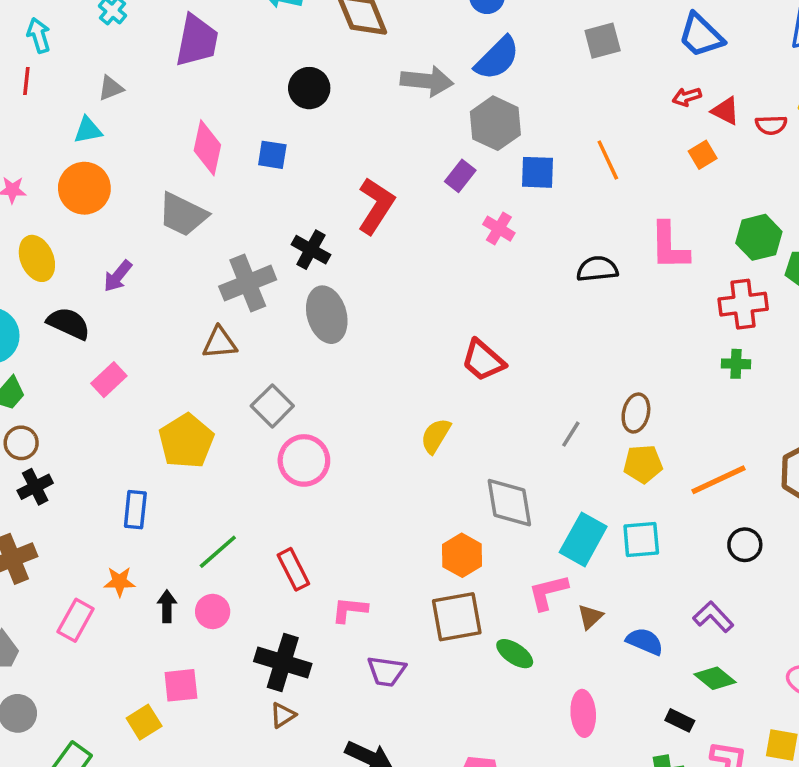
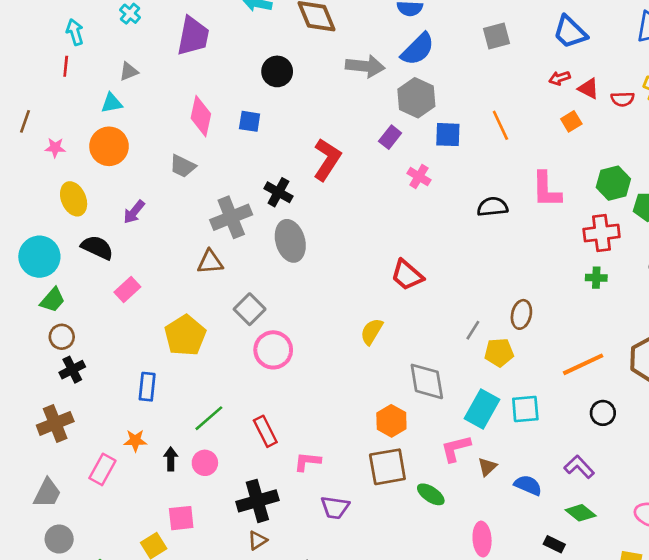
gray trapezoid: (183, 215) -> (183, 166), size x0.7
yellow pentagon: (643, 464) -> (499, 353), moved
black cross: (283, 662) -> (257, 501), turned -33

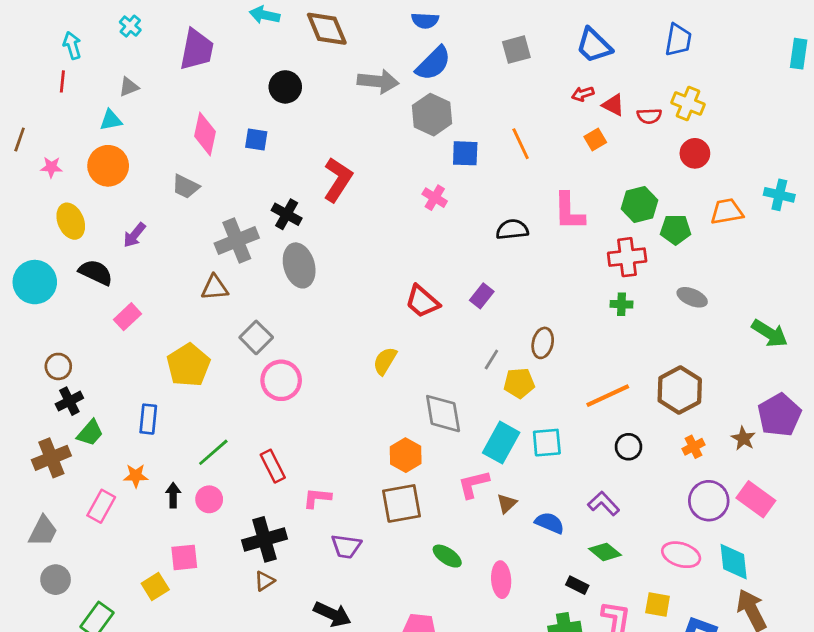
purple rectangle: (390, 137) -> (482, 296), moved
green trapezoid: (53, 300) -> (90, 433), moved
green ellipse: (431, 494) -> (447, 556), moved

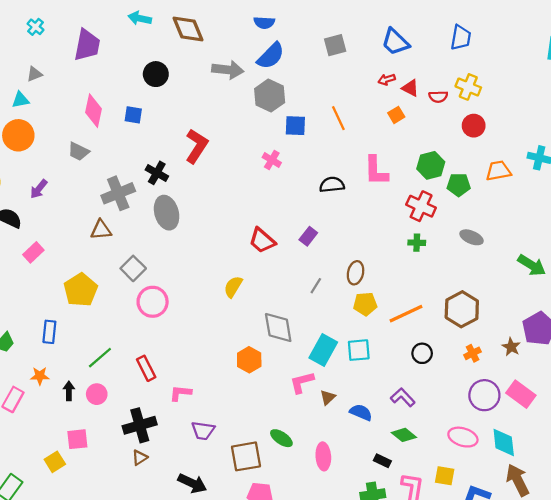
red cross: (627, 257) -> (421, 206), turned 32
yellow pentagon: (519, 383) -> (365, 304), moved
brown square: (402, 503) -> (246, 456), moved

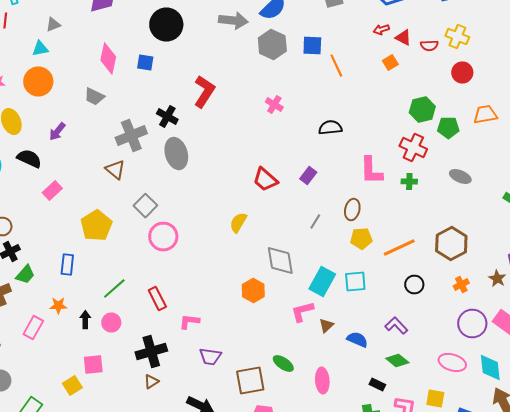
black circle: (156, 74) -> (166, 24), size x1.4
blue square: (295, 126) -> (312, 46), moved
pink L-shape: (376, 171) -> (371, 170), moved
brown triangle: (101, 230) -> (115, 170), turned 45

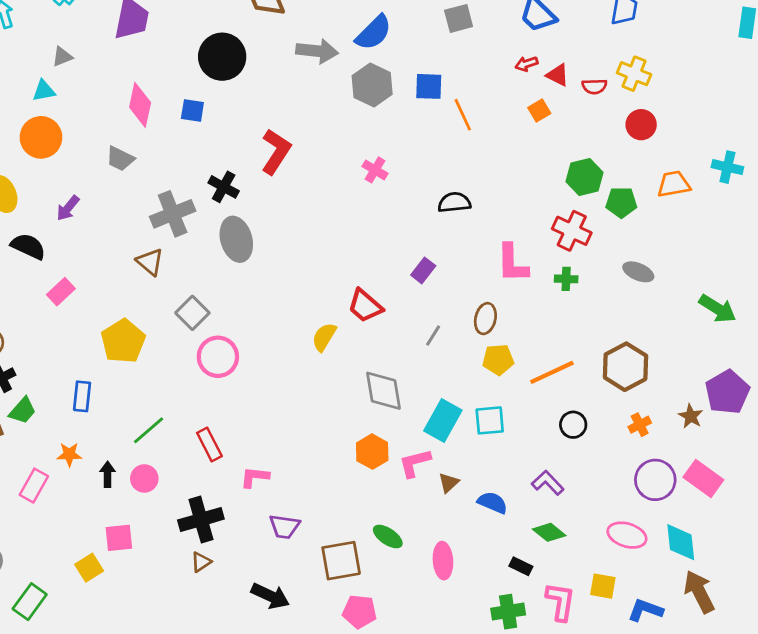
red trapezoid: (265, 180) -> (365, 306), moved
orange hexagon: (253, 290) -> (372, 452), moved

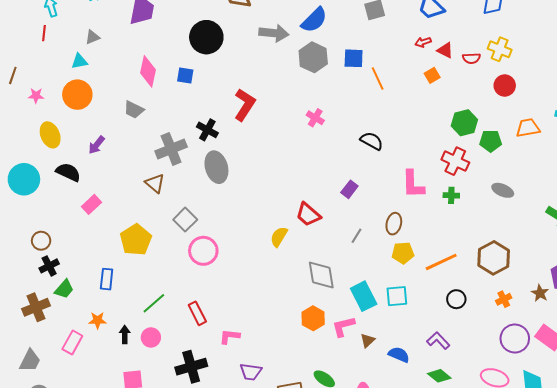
black semicircle: (454, 202) -> (372, 141), turned 35
cyan rectangle: (443, 420) -> (364, 296), turned -56

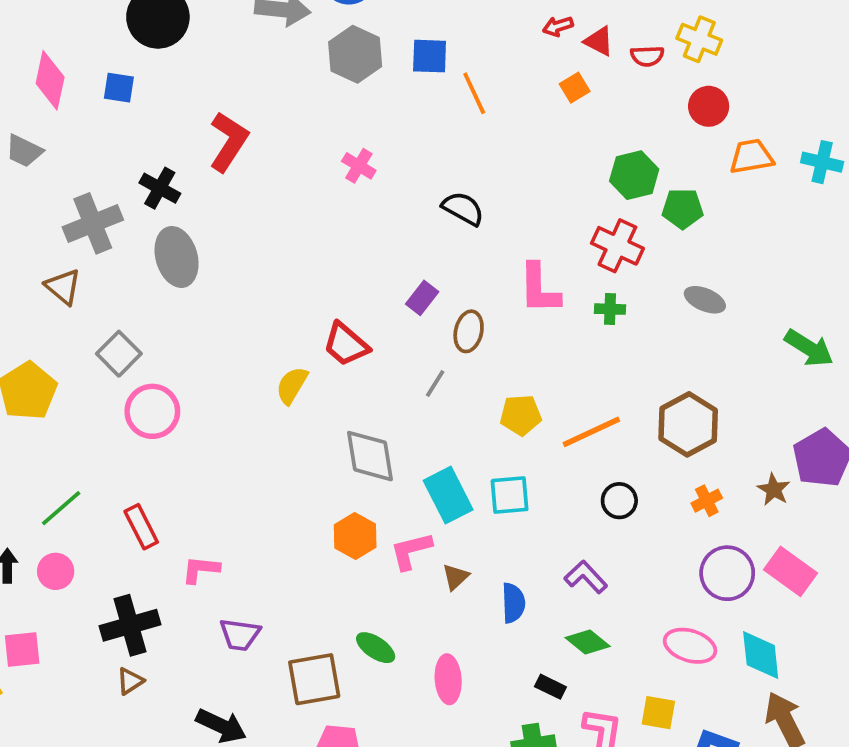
orange trapezoid: (528, 128) -> (751, 156), moved
brown ellipse: (394, 224) -> (469, 331), moved
blue semicircle: (399, 355) -> (513, 603), turned 65

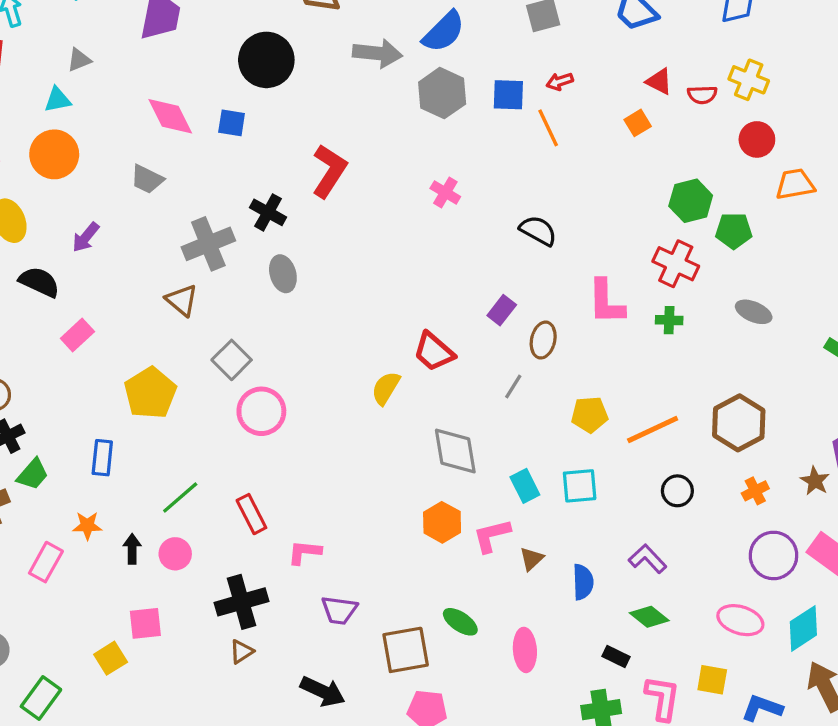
red arrow: (558, 26) -> (560, 81), moved
pink diamond: (50, 80) -> (170, 116), turned -39
gray ellipse: (177, 257) -> (283, 274), size x0.7
cyan rectangle: (448, 495) -> (525, 486), size x0.7
cyan diamond: (761, 655) -> (803, 628), turned 63

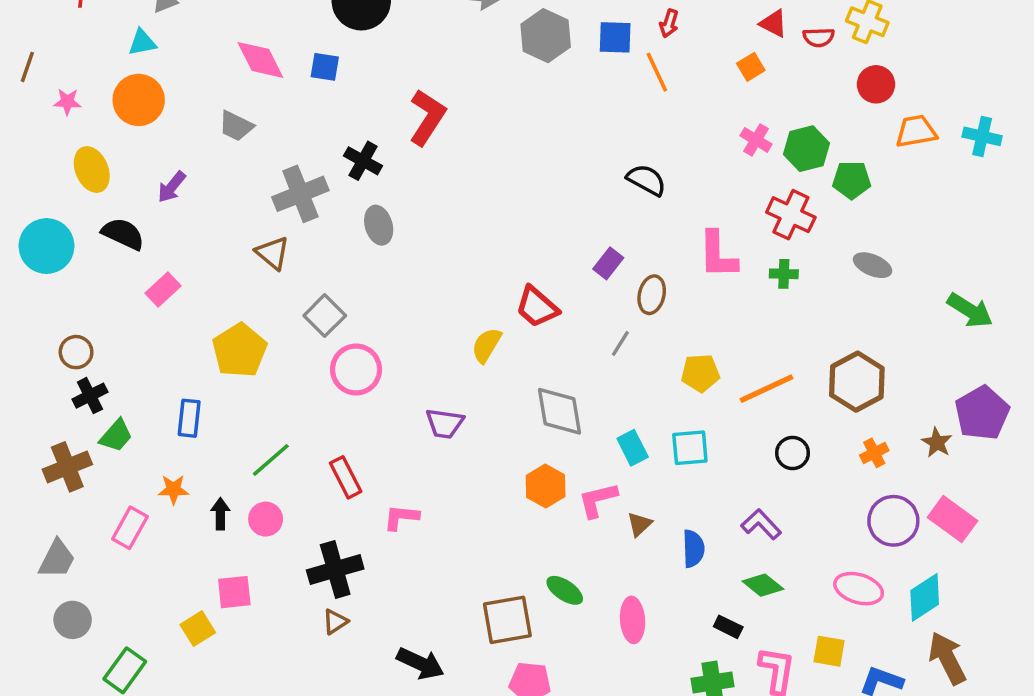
red arrow: (560, 81) -> (669, 23), turned -55
pink cross: (445, 193) -> (756, 140), moved
purple trapezoid: (339, 610) -> (445, 423), moved

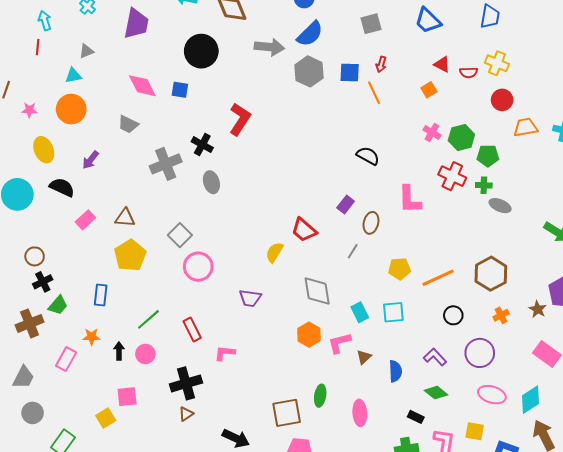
brown triangle: (273, 253) -> (125, 218), moved, turned -35
green cross: (784, 274) -> (484, 185), moved
purple circle: (893, 521) -> (480, 353), moved
green ellipse: (565, 590) -> (320, 396), turned 65

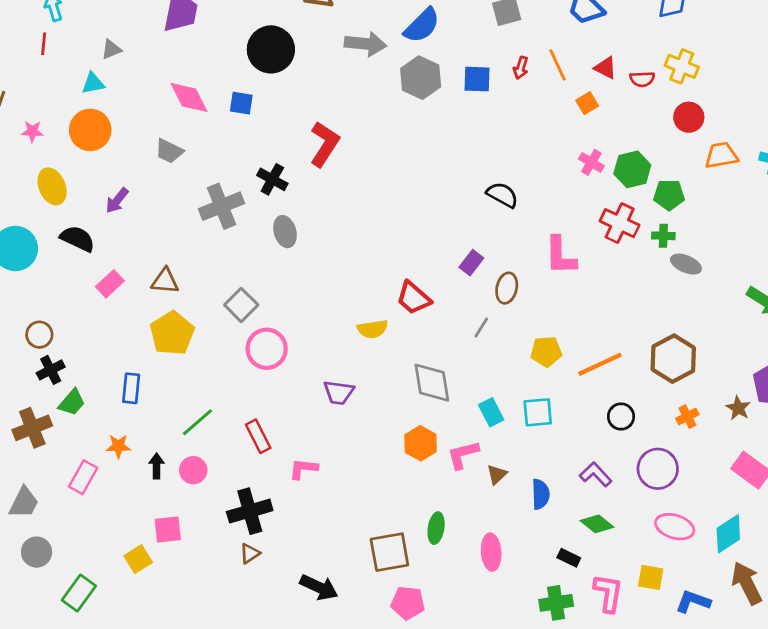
orange line: (374, 93) -> (557, 65), moved
yellow semicircle: (274, 252) -> (373, 329), turned -130

